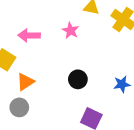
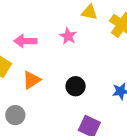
orange triangle: (25, 82) -> (32, 80), moved

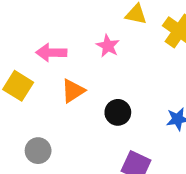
orange triangle: (32, 80) -> (73, 91), moved

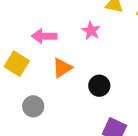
gray circle: (38, 151) -> (33, 106), moved

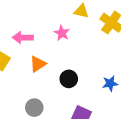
gray circle: (33, 106) -> (34, 108), moved

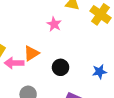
pink arrow: (23, 38) -> (14, 63), moved

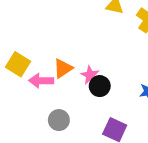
pink star: (54, 24) -> (90, 75), moved

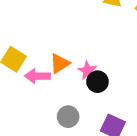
gray circle: (59, 120) -> (68, 117), moved

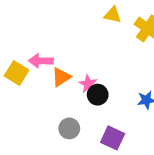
pink arrow: (37, 76) -> (41, 61), moved

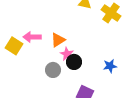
orange triangle: (61, 77) -> (58, 40), moved
gray circle: (69, 128) -> (53, 70), moved

